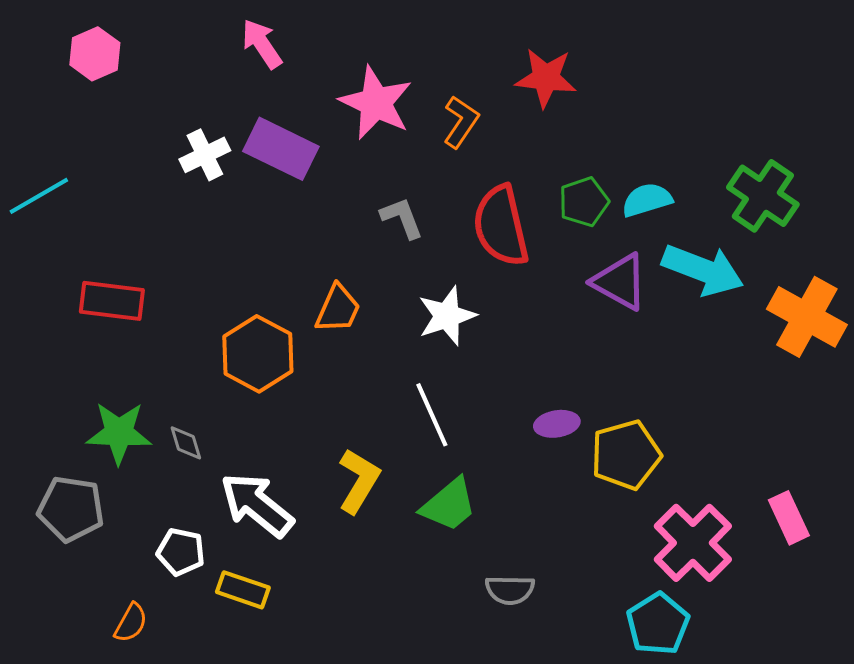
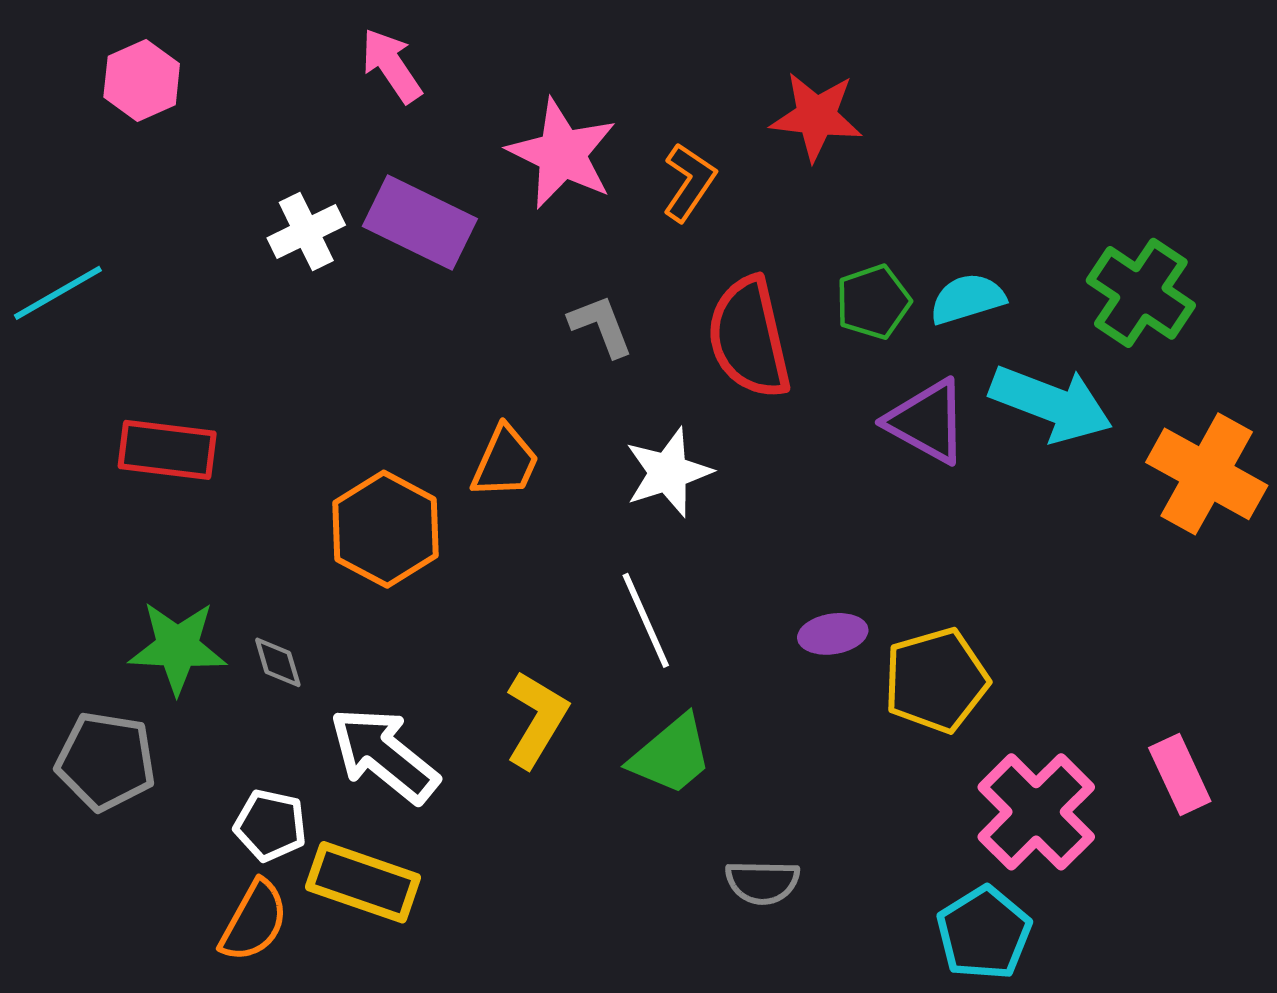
yellow rectangle: (243, 590) -> (363, 882), size x1.4
orange semicircle: (131, 623) -> (254, 921), moved, size x1.4

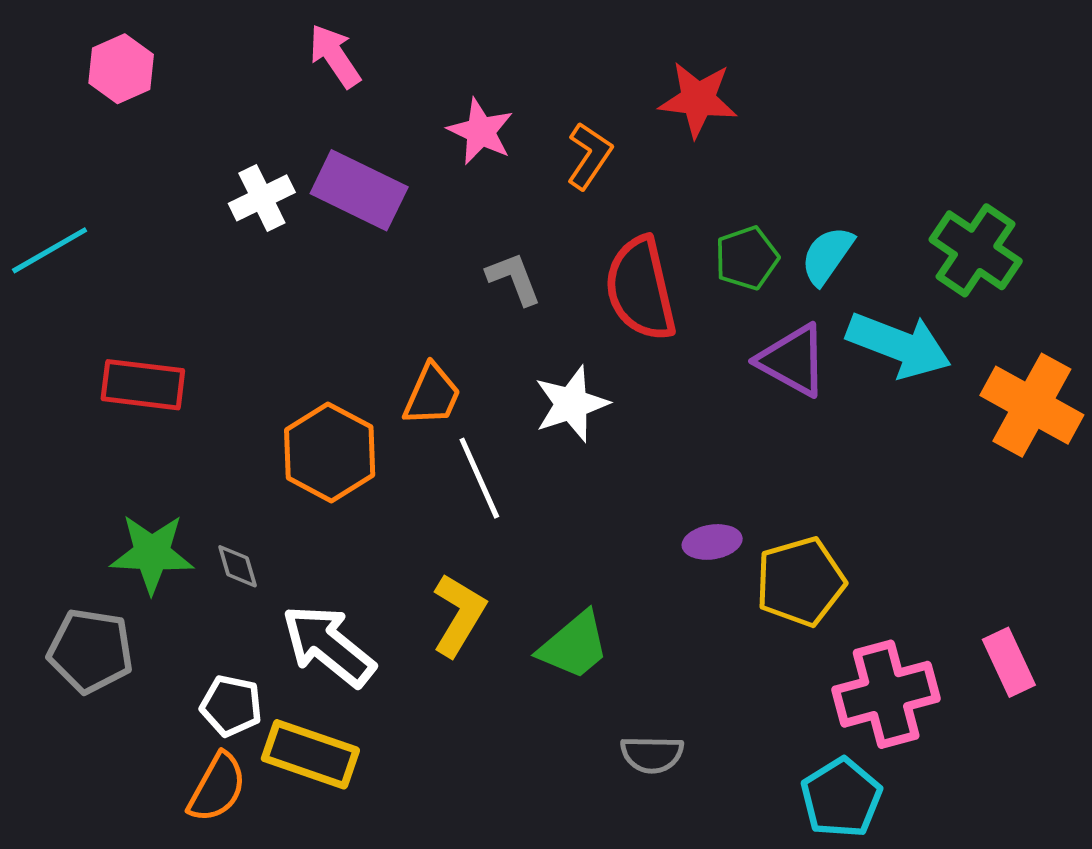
pink star: (562, 154) -> (481, 131), size x0.7
cyan semicircle: (967, 299) -> (827, 255), turned -38
white line: (646, 620) -> (479, 478), moved
pink cross: (1036, 812) -> (886, 694), turned 30

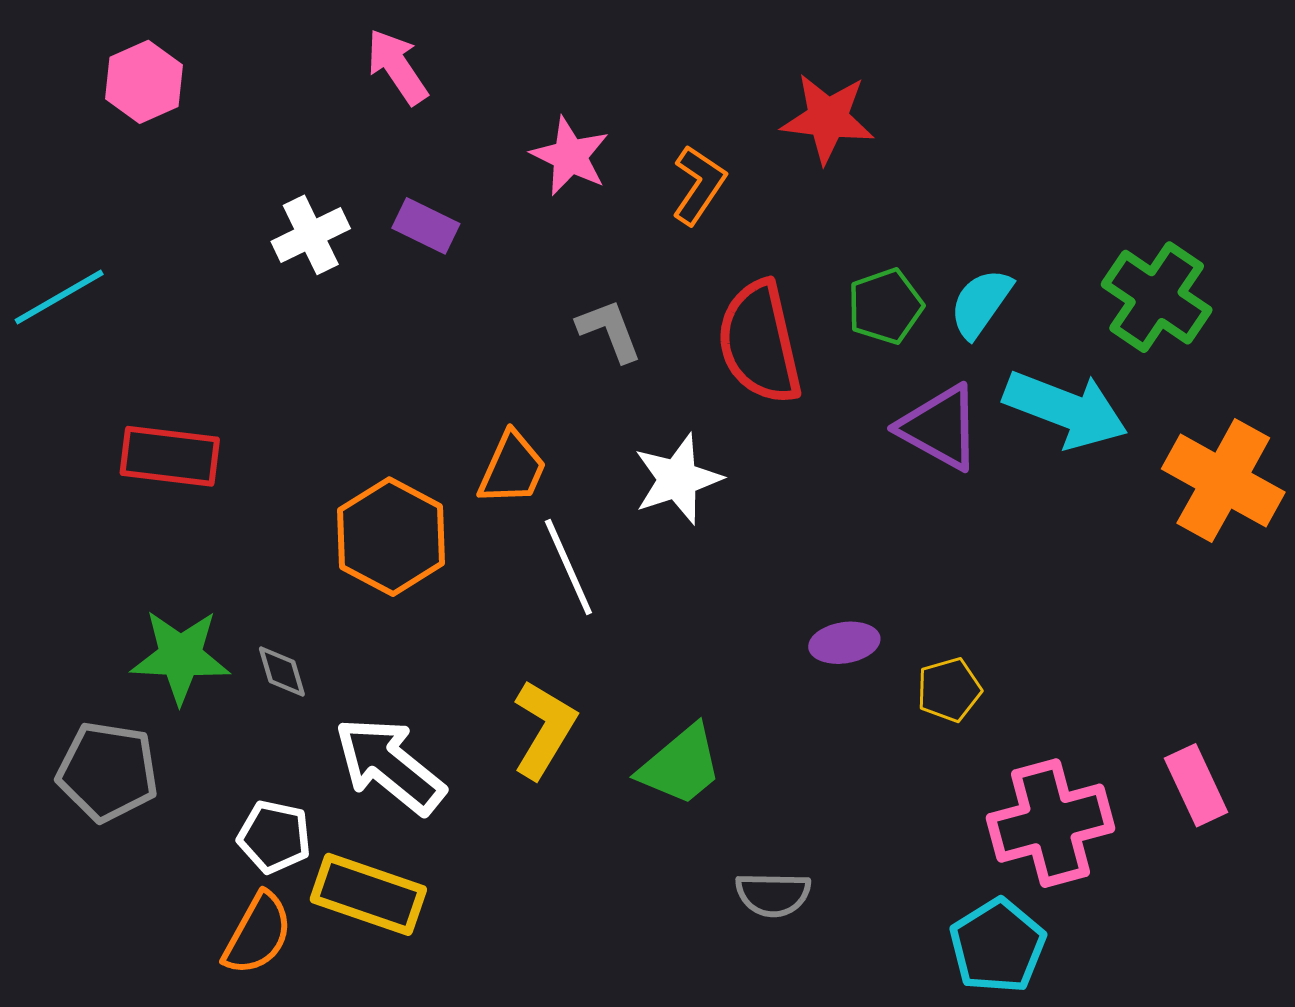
purple rectangle: (359, 190) -> (426, 226), size x0.6
yellow pentagon: (800, 582) -> (949, 690), size x0.6

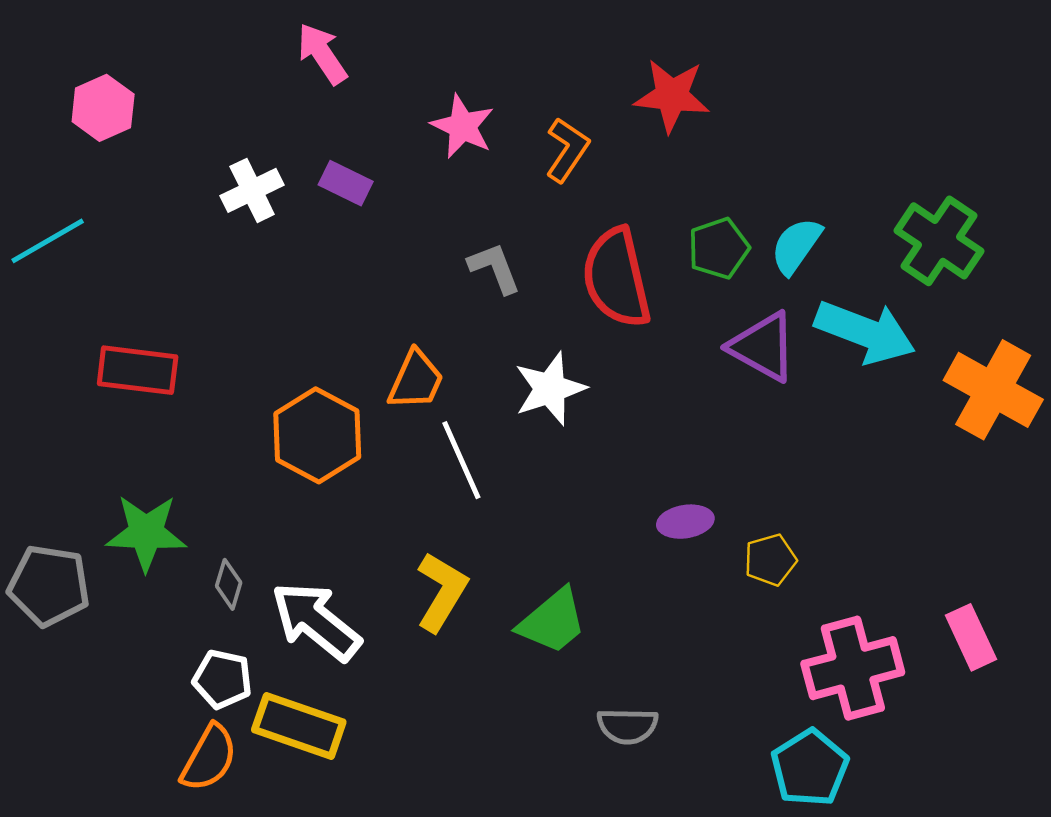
pink hexagon: (144, 82) -> (103, 108), moved
gray diamond: (282, 672) -> (229, 584), moved, turned 33
gray pentagon: (108, 772) -> (49, 586), moved

